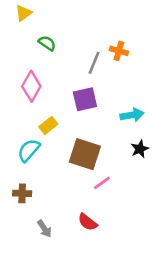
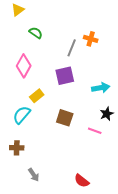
brown square: (85, 154) -> (65, 118), size x0.7
pink line: (102, 183) -> (95, 131), moved, turned 56
red semicircle: (88, 222) -> (82, 181), moved

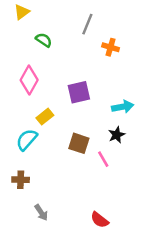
gray line: (72, 48) -> (87, 24), moved
black star: (107, 114) -> (117, 135), moved
pink line: (95, 131) -> (103, 159), moved, turned 40

